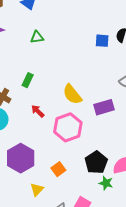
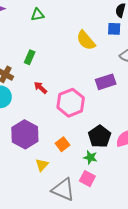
blue square: (102, 41) -> (114, 29), moved
yellow semicircle: (72, 94) -> (86, 40), moved
green star: (106, 183) -> (90, 157), moved

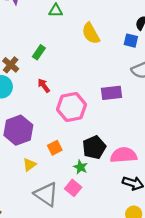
yellow semicircle: (86, 40) -> (91, 33), moved

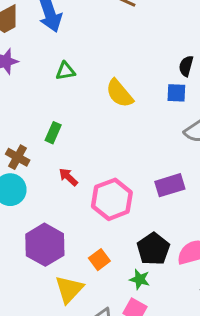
purple rectangle: (112, 93) -> (170, 185), moved
yellow triangle: (30, 165) -> (69, 289), size x1.5

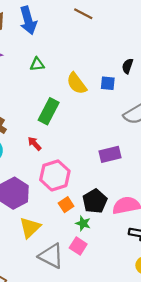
blue square: (176, 93) -> (108, 83), moved
green rectangle: (53, 133) -> (49, 111), moved, size x1.6
pink hexagon: (112, 199) -> (55, 175), moved
orange square: (99, 260) -> (66, 205), moved

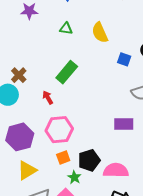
yellow semicircle: (77, 83) -> (100, 33), moved
purple rectangle: (110, 154) -> (124, 124), moved

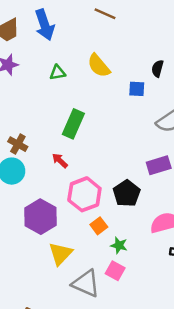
black pentagon: (89, 160) -> (127, 193), moved

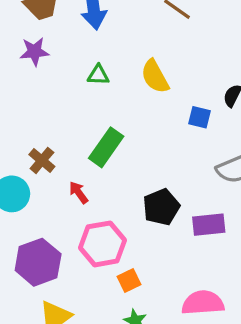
brown cross: (18, 144) -> (42, 160), moved
black pentagon: (127, 193) -> (161, 207), moved
orange square: (99, 226) -> (129, 280), moved

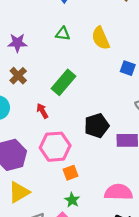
purple star: (34, 52) -> (17, 43), moved
brown cross: (42, 160) -> (18, 76), moved

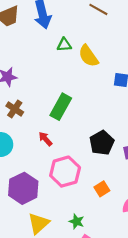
green triangle: (63, 34) -> (64, 45), moved
orange square: (71, 173) -> (102, 189), moved
green star: (72, 200) -> (77, 221), moved

